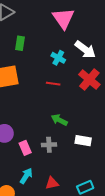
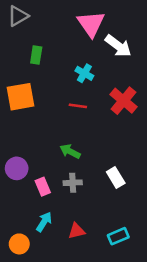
white arrow: (85, 49) -> (118, 46), moved
green arrow: (59, 120) -> (70, 151), moved
white rectangle: (83, 141) -> (116, 178), turned 49

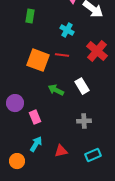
orange square: (21, 97) -> (38, 60), moved, turned 30
white rectangle: (116, 178) -> (82, 86), moved
gray cross: (73, 183) -> (84, 121), moved

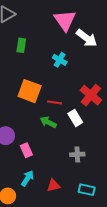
red cross: (97, 51) -> (91, 95), moved
red line: (62, 55) -> (54, 102), moved
cyan rectangle: (93, 155) -> (87, 190), turned 35

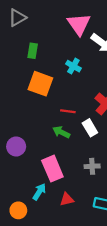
orange square: (30, 91) -> (40, 84), moved
pink rectangle: (26, 150) -> (52, 169), moved, size x1.6

